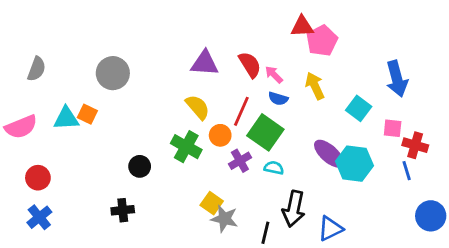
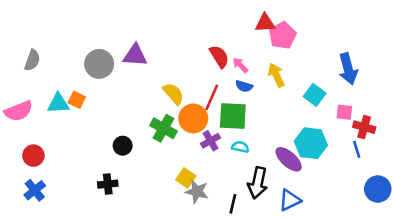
purple triangle: (205, 63) -> (135, 55), moved
green square: (265, 132) -> (233, 116), turned -32
orange circle: (220, 135) -> (193, 118), size x1.5
purple ellipse: (329, 154) -> (289, 159), moved

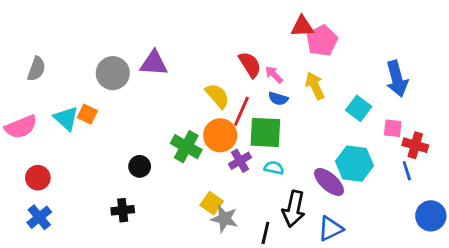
yellow semicircle: (173, 94) -> (217, 96), moved
cyan triangle: (58, 104) -> (66, 118), turned 45

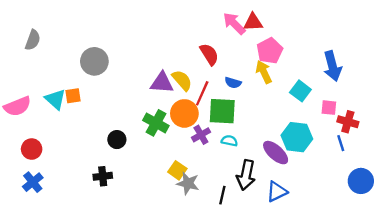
pink pentagon: (322, 41) -> (270, 51), moved
purple triangle: (154, 63) -> (162, 83), moved
gray semicircle: (36, 69) -> (33, 40), moved
pink arrow: (274, 75) -> (234, 23), moved, size x1.5
orange square: (87, 114) -> (73, 96), turned -35

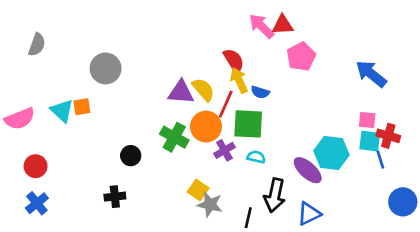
blue arrow: (332, 66) -> (371, 74), turned 144
yellow arrow: (264, 72) -> (239, 80), moved
cyan square: (300, 91) -> (370, 141), moved, turned -30

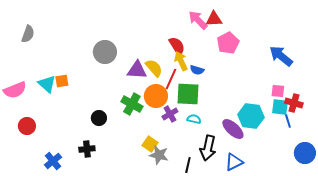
gray circle: (106, 68) -> (105, 52), moved
blue cross: (37, 203) -> (53, 161), moved

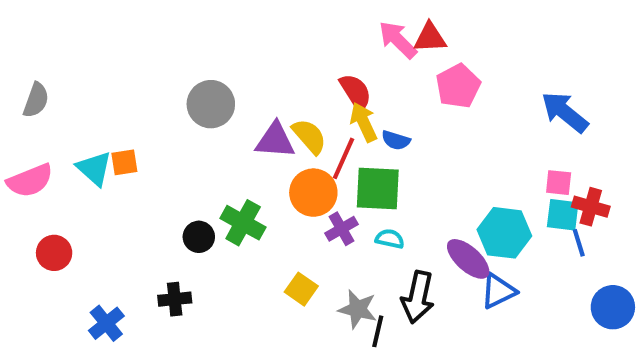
gray semicircle: (28, 34) -> (36, 100), moved
green cross: (132, 104) -> (243, 223), moved
gray star: (159, 155) -> (358, 309), moved
blue triangle: (234, 162) -> (498, 291), moved

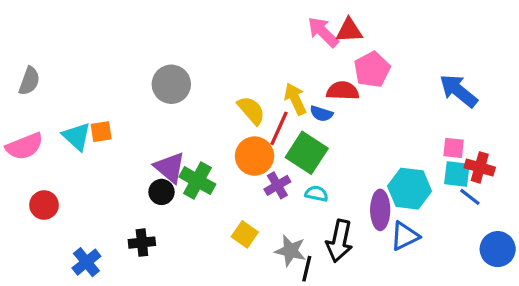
red semicircle: (356, 92) -> (343, 91), moved, turned -56
purple triangle: (275, 140) -> (170, 167), moved, turned 36
green square: (378, 189) -> (307, 153), turned 30
blue line: (579, 243) -> (470, 197), turned -35
purple ellipse: (468, 259) -> (380, 210), turned 48

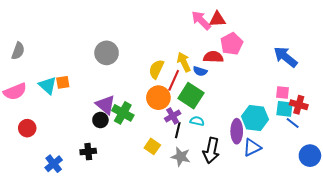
yellow semicircle: (251, 110) -> (156, 69), turned -114
black line: (307, 269) -> (178, 130), moved

